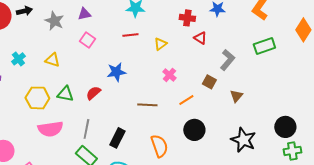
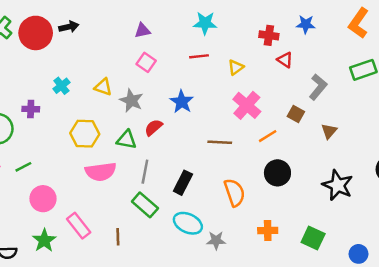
gray star: (54, 21) -> (131, 100), moved
blue star: (116, 72) -> (182, 102), turned -30
pink cross: (169, 75) -> (247, 105), size x1.6
green triangle: (65, 94) -> (126, 140), moved

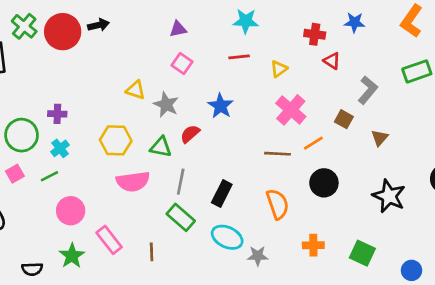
cyan cross: (61, 86) -> (60, 148), moved
brown line: (220, 142) -> (278, 154), moved

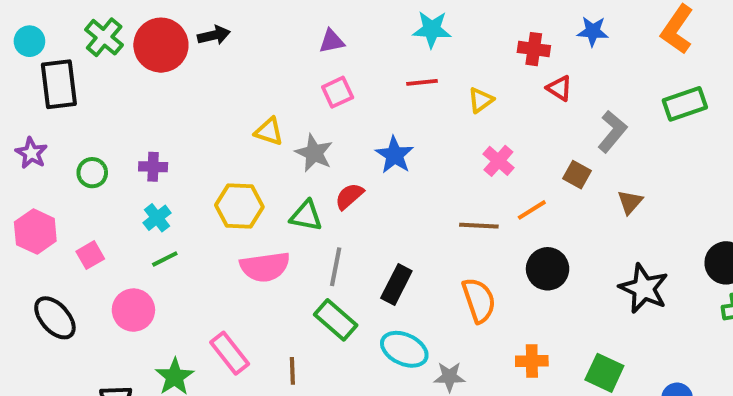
pink square: (182, 63) -> (338, 92), turned 30
pink cross: (291, 110) -> (498, 161), size x0.7
green circle: (22, 135) -> (92, 173), moved, size x0.6
green line: (49, 176) -> (165, 259), moved
pink circle: (71, 211) -> (133, 310), moved

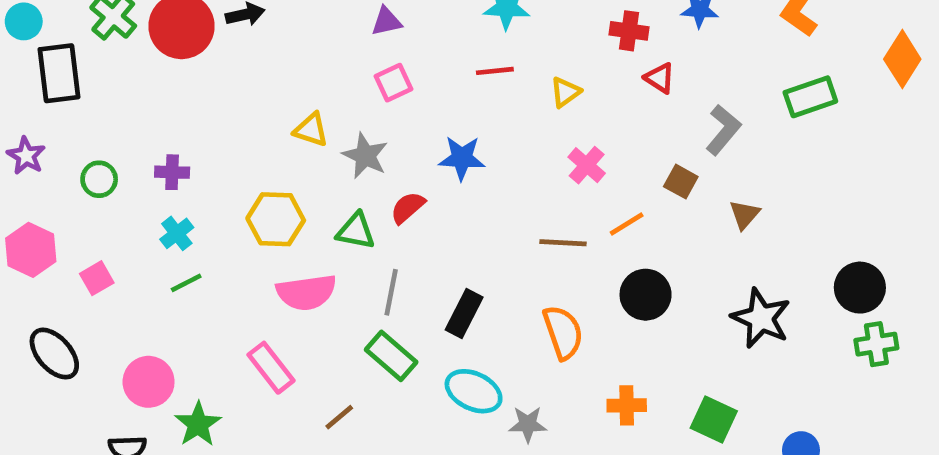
blue star: (394, 155) -> (462, 158), turned -30
pink circle: (133, 310) -> (149, 382), moved
pink rectangle: (230, 353) -> (271, 368), moved
brown line: (292, 371) -> (339, 417), turned 52

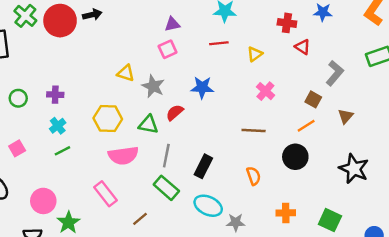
purple triangle: (386, 21) -> (172, 24), moved
orange line: (627, 224) -> (306, 126), moved
orange semicircle: (563, 332) -> (254, 176), size x0.7

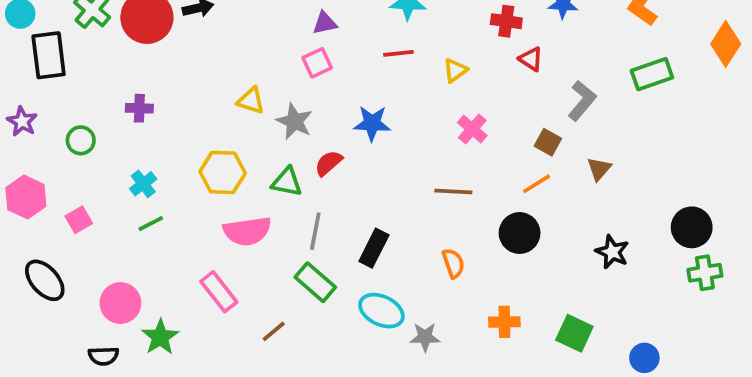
purple cross: (55, 95) -> (139, 108), moved
black star: (354, 169) -> (612, 252), size x0.7

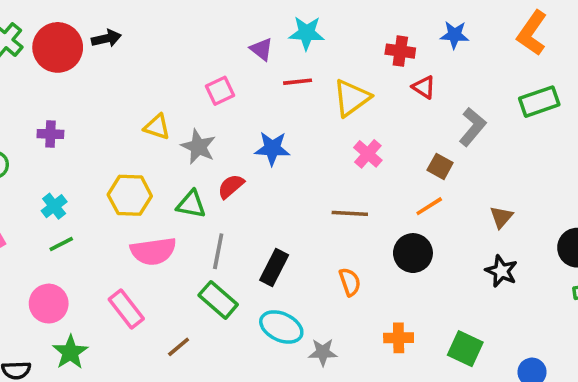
purple triangle: (325, 23) -> (261, 49), moved, turned 50
yellow triangle: (455, 70) -> (352, 98), size x1.6
brown triangle: (599, 169) -> (501, 217), moved
pink circle: (120, 303) -> (49, 304), moved

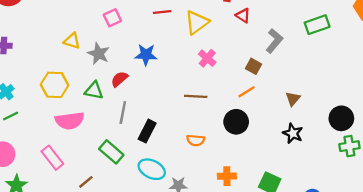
gray line: (218, 251) -> (123, 113), moved
orange semicircle: (350, 282) -> (196, 140), turned 114

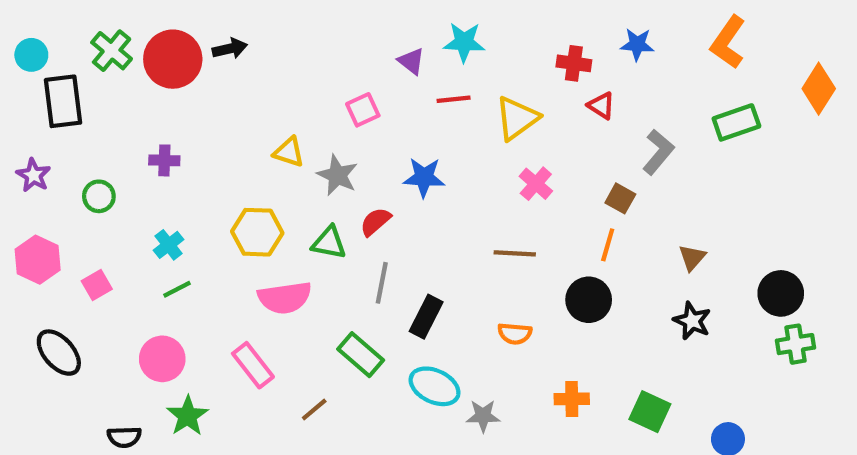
orange line: (247, 92) -> (608, 245), turned -42

